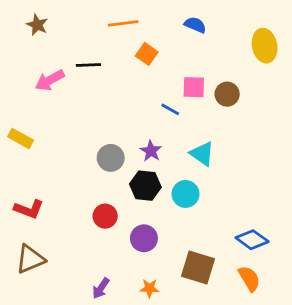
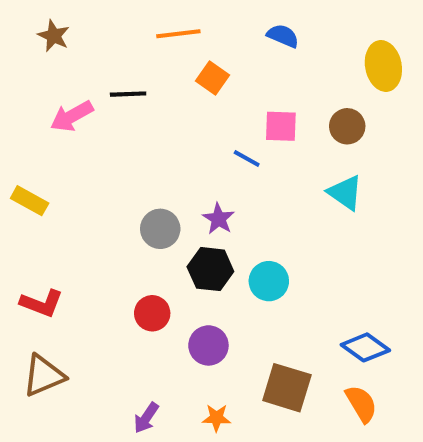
brown circle: (227, 94) -> (347, 126), moved
cyan triangle: (202, 154) -> (345, 193), moved

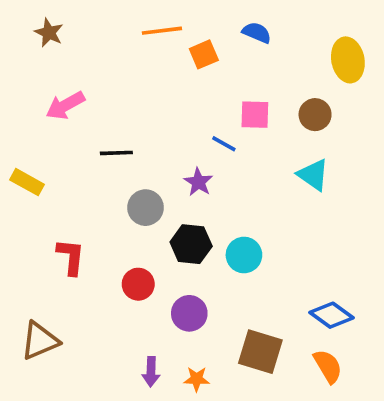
orange square: (213, 78) -> (204, 54), moved, turned 32
black line: (128, 94) -> (116, 153), moved
purple star: (219, 219) -> (198, 182), moved
red L-shape: (42, 303) -> (71, 257), moved, turned -105
purple arrow: (146, 418) -> (151, 372), moved, turned -32

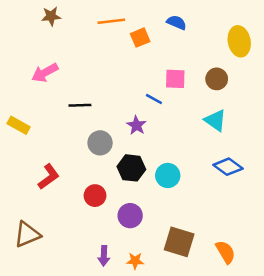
brown star: (49, 33) -> (51, 16), moved, turned -30
red L-shape: (71, 257) -> (49, 177), turned 48
blue diamond: (331, 315) -> (228, 167), moved

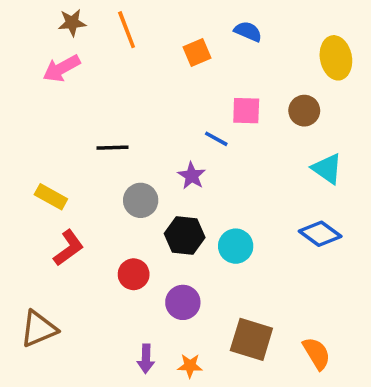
orange line: (111, 21) -> (127, 30), moved, turned 76
pink arrow: (45, 73) -> (61, 68), moved
cyan triangle: (215, 120) -> (327, 169), moved
yellow rectangle: (19, 125) -> (51, 197), moved

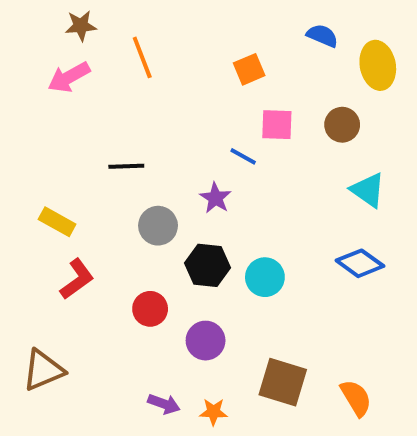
orange line: (127, 30) -> (142, 57), moved
blue semicircle: (248, 31) -> (322, 36), moved
orange square: (197, 53) -> (249, 69), moved
purple arrow: (146, 359) -> (164, 404), turned -72

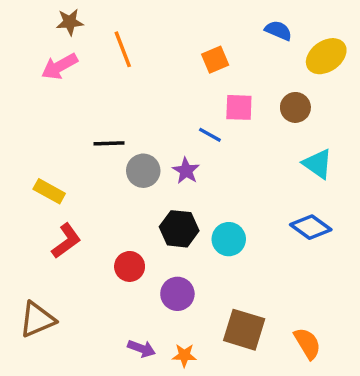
yellow ellipse: (378, 65) -> (326, 56), turned 66
gray circle: (158, 226) -> (143, 171), moved

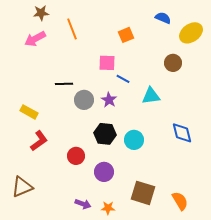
pink square: (239, 107) -> (107, 63), moved
cyan triangle: (318, 164) -> (151, 96), moved, turned -42
blue diamond: (311, 227) -> (182, 133), turned 40

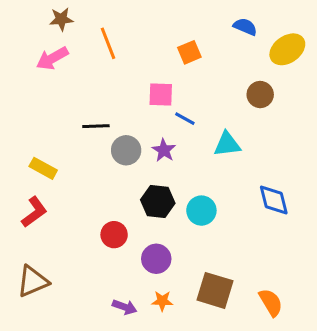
red L-shape: (39, 141) -> (34, 212), moved
orange star: (108, 208) -> (162, 301), moved

